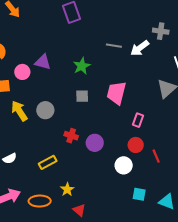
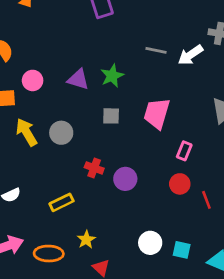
purple triangle: (43, 62) -> (78, 79), moved
white circle: (124, 165) -> (150, 243), moved

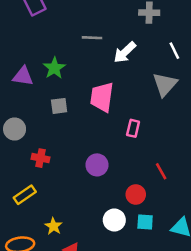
white arrow: (190, 55) -> (125, 52), moved
red cross: (94, 168) -> (40, 158), moved
purple circle: (125, 179) -> (97, 165), moved
red circle: (180, 184) -> (136, 194), moved

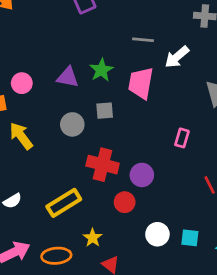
pink trapezoid: (102, 97) -> (141, 83), moved
gray circle: (15, 129) -> (72, 124), moved
red cross: (40, 158) -> (103, 165), moved, size x1.6
red circle: (136, 194) -> (125, 202), moved
yellow rectangle: (25, 195) -> (64, 203), size x1.4

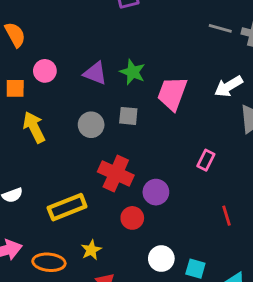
gray line: (143, 40) -> (220, 28), moved
white arrow: (177, 57) -> (229, 86), moved
green star: (101, 70) -> (133, 72), turned -30

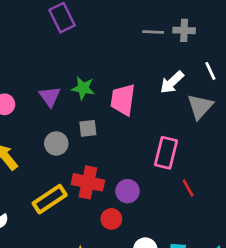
purple triangle: (95, 73) -> (50, 97), turned 45
pink rectangle: (206, 160) -> (166, 153), size x1.6
yellow rectangle: (67, 207) -> (50, 199), moved
red line: (226, 216) -> (188, 188), moved

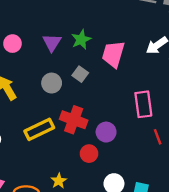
green star: (83, 88) -> (81, 40), turned 30
gray square: (88, 128) -> (80, 74), turned 35
pink rectangle: (166, 153) -> (143, 104), turned -30

